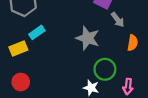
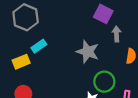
gray arrow: (118, 20) -> (117, 34), turned -144

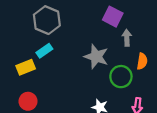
gray hexagon: (26, 17) -> (47, 20), moved
green circle: (104, 82) -> (121, 77), moved

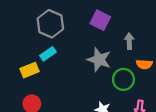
purple square: (113, 17) -> (100, 20), moved
orange semicircle: (142, 61) -> (144, 64), turned 84

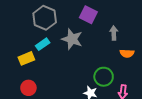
gray star: (99, 60) -> (72, 39), moved
green circle: (123, 79) -> (104, 77), moved

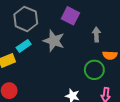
green circle: (104, 77) -> (94, 70), moved

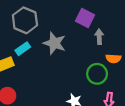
purple square: (70, 16) -> (85, 18), moved

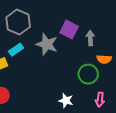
purple square: (85, 18) -> (69, 29), moved

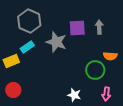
purple square: (69, 29) -> (77, 28), turned -30
gray arrow: (90, 38) -> (99, 27), moved

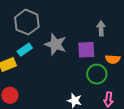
purple square: (77, 28) -> (86, 50), moved

